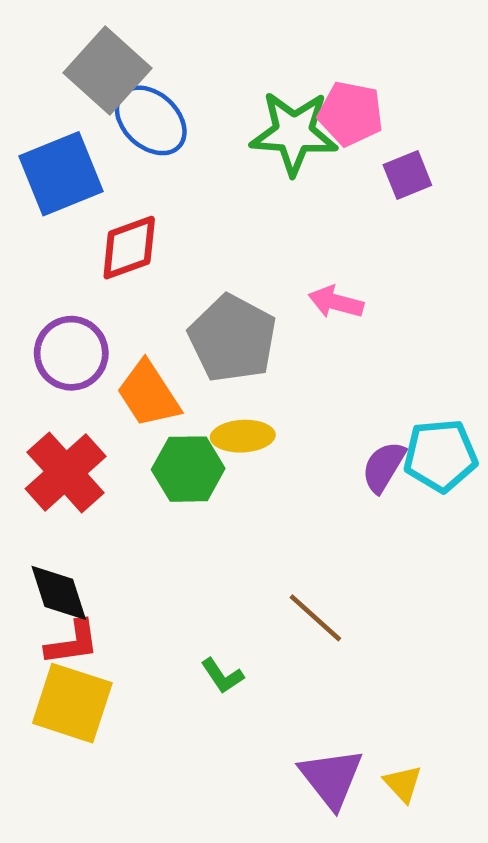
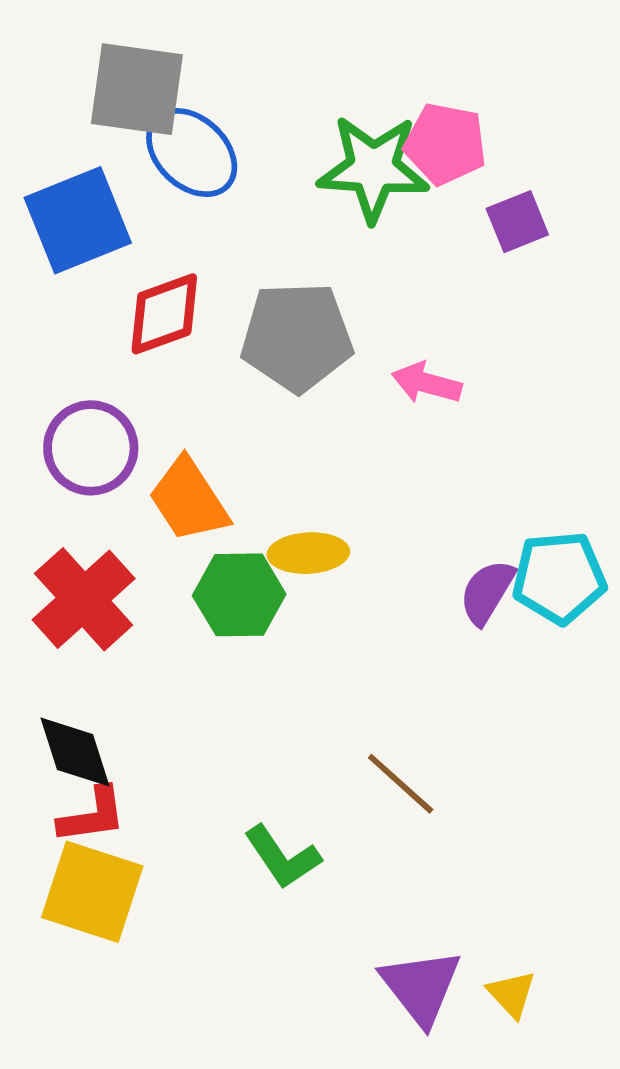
gray square: (108, 70) -> (137, 89), turned -34
gray pentagon: (232, 338) -> (297, 337), moved, turned -30
green L-shape: (222, 676) -> (282, 857), size x1.4

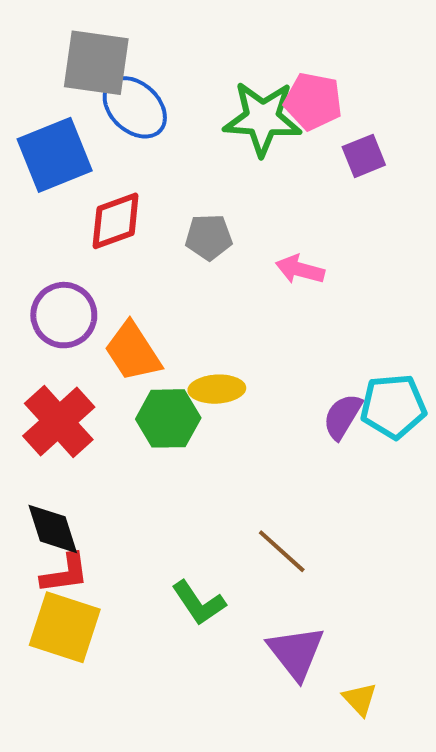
gray pentagon: (297, 337) -> (209, 237), size x0.6
purple triangle: (421, 987) -> (296, 653), moved

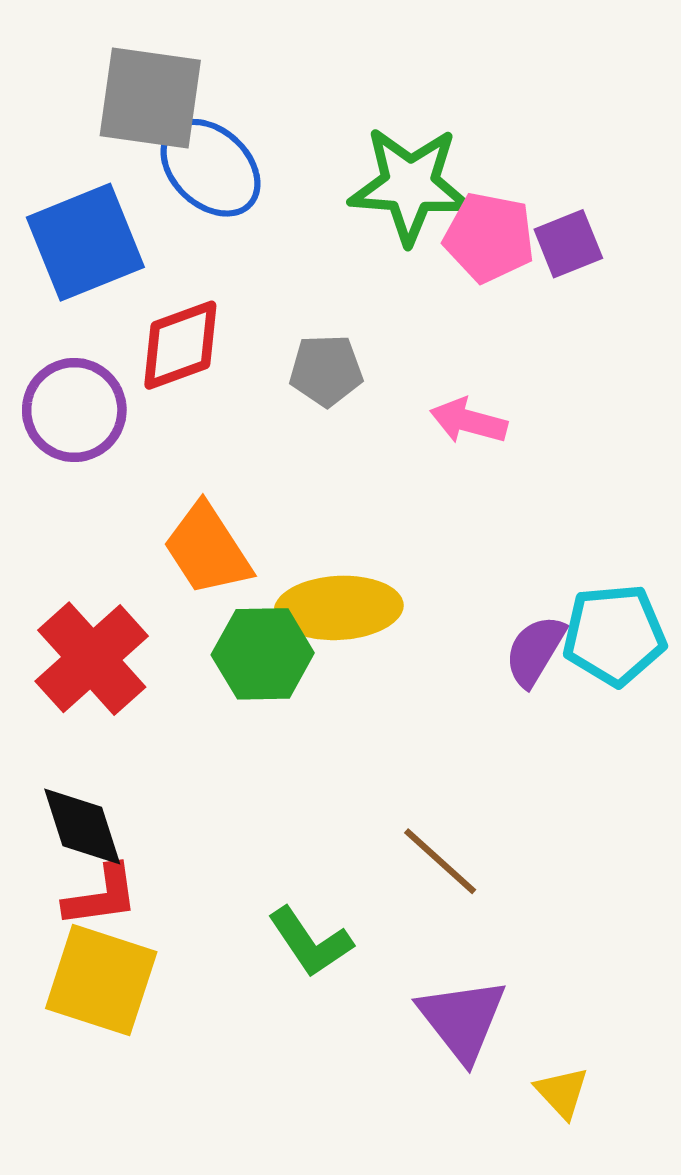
pink pentagon: (313, 101) -> (489, 237), moved
purple circle: (64, 315) -> (74, 410), moved
yellow ellipse: (217, 389) -> (339, 608), size x1.4

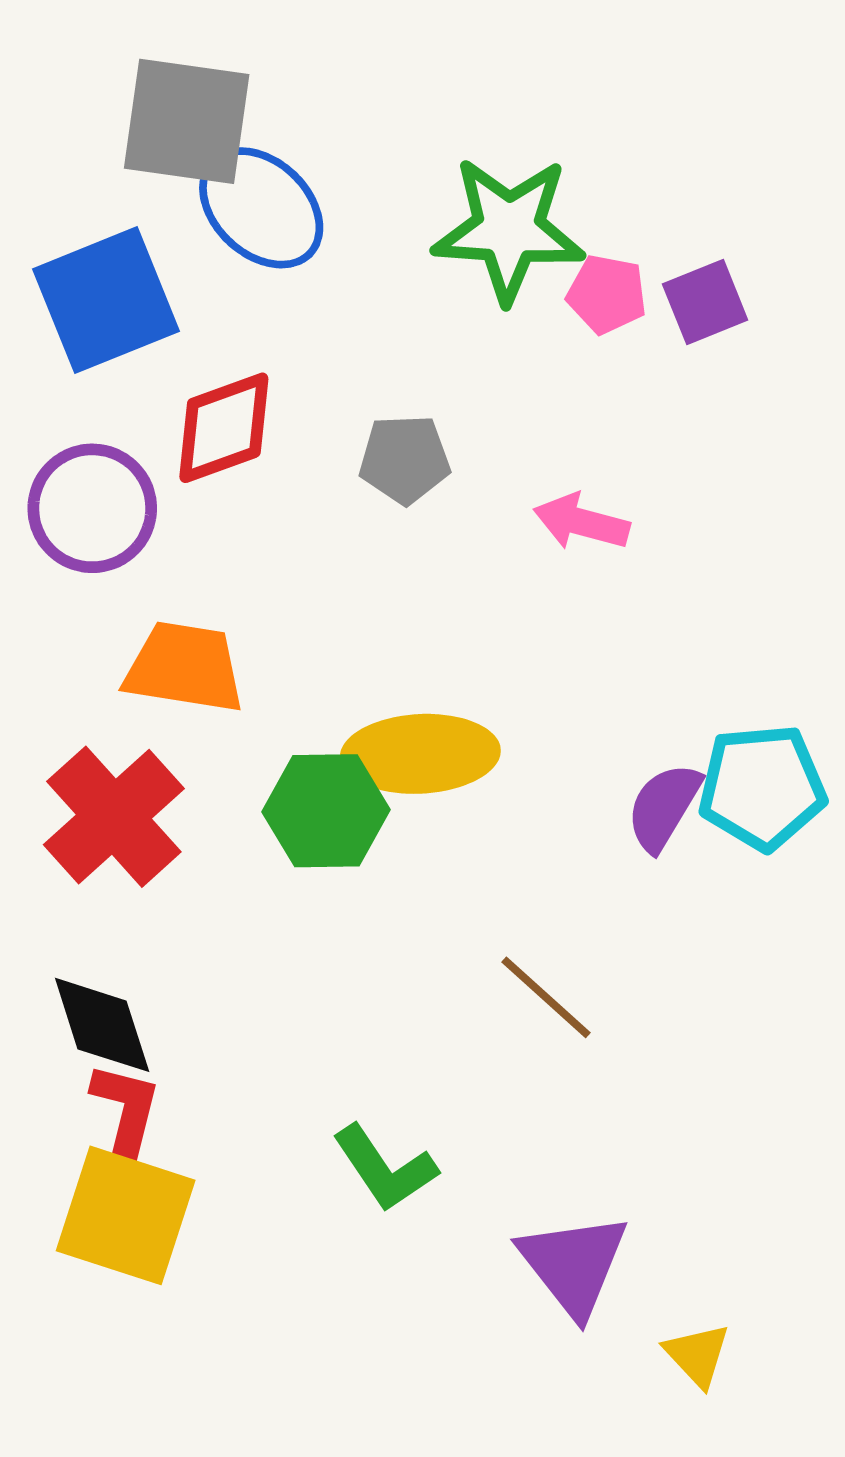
pink pentagon: (489, 237) -> (607, 294), size x0.7
orange trapezoid: (207, 549) -> (185, 667), moved, turned 132
brown line: (440, 861) -> (546, 997), moved
red L-shape: (101, 896) -> (126, 1111), turned -68

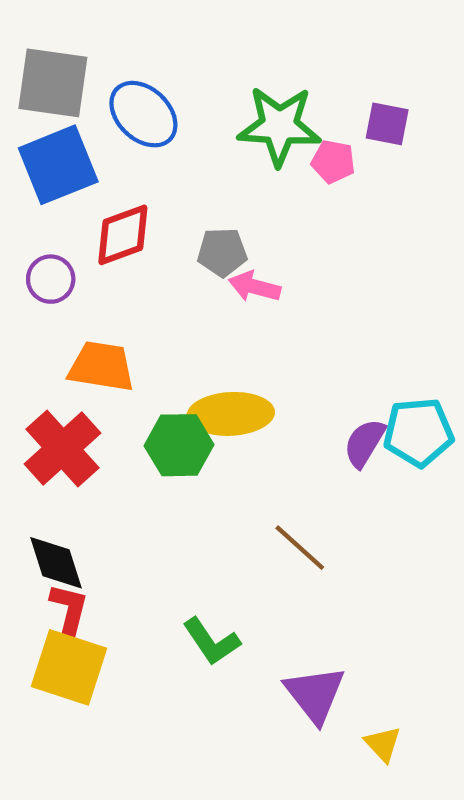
gray square: (187, 121) -> (53, 83), moved
purple square: (705, 302) -> (387, 124), moved, turned 33
purple circle: (92, 508) -> (51, 279), size x0.7
pink arrow: (581, 522) -> (255, 287), moved

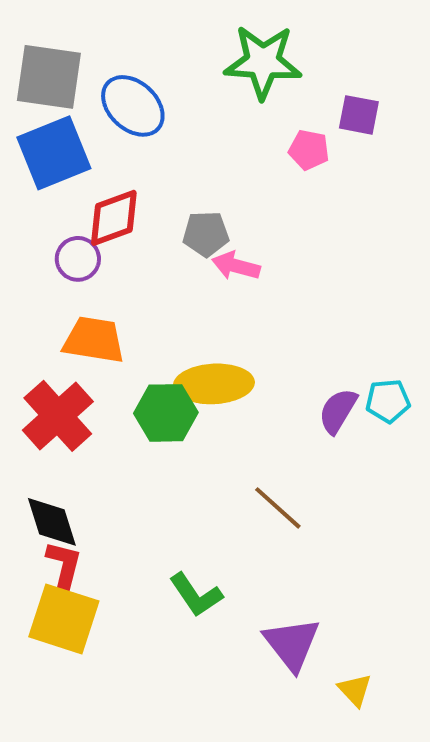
green star: (279, 126) -> (263, 62), moved
purple circle: (51, 279) -> (78, 259), moved
cyan pentagon: (418, 432) -> (388, 401), size x0.7

